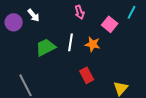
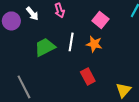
pink arrow: (80, 12) -> (60, 10), moved
pink square: (110, 24) -> (100, 20), moved

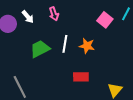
pink square: (100, 20) -> (105, 20), moved
red rectangle: (88, 76) -> (81, 77), turned -63

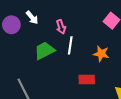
pink arrow: (54, 14) -> (61, 27), moved
orange star: (87, 46) -> (101, 54), moved

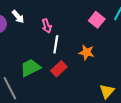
green trapezoid: (44, 51) -> (30, 68), moved
red rectangle: (87, 79) -> (59, 69), moved, turned -42

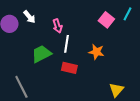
green trapezoid: (30, 68) -> (41, 54), moved
red rectangle: (59, 69) -> (69, 68), turned 56

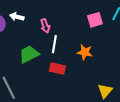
white arrow: (29, 17) -> (17, 17), turned 144
pink square: (106, 20) -> (95, 20), turned 35

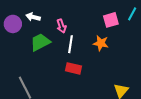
orange star: (85, 52) -> (101, 43), moved
green trapezoid: (29, 54) -> (40, 42), moved

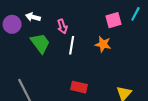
green trapezoid: (40, 42) -> (40, 43), turned 80
red rectangle: (74, 68) -> (79, 87), moved

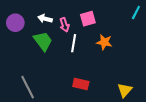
white arrow: (33, 17) -> (45, 19), moved
pink square: (113, 20) -> (88, 19), moved

